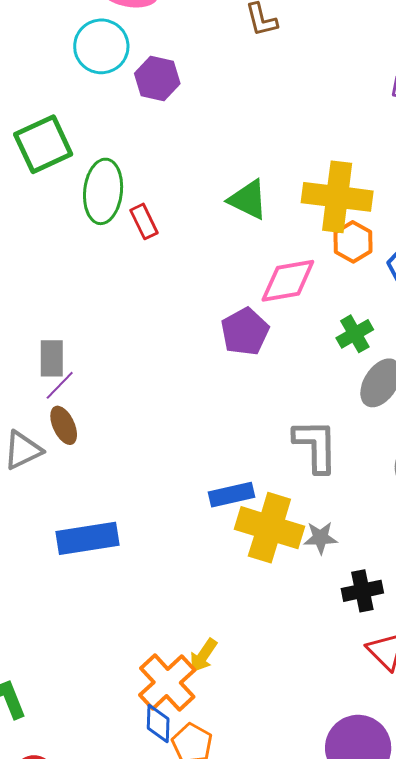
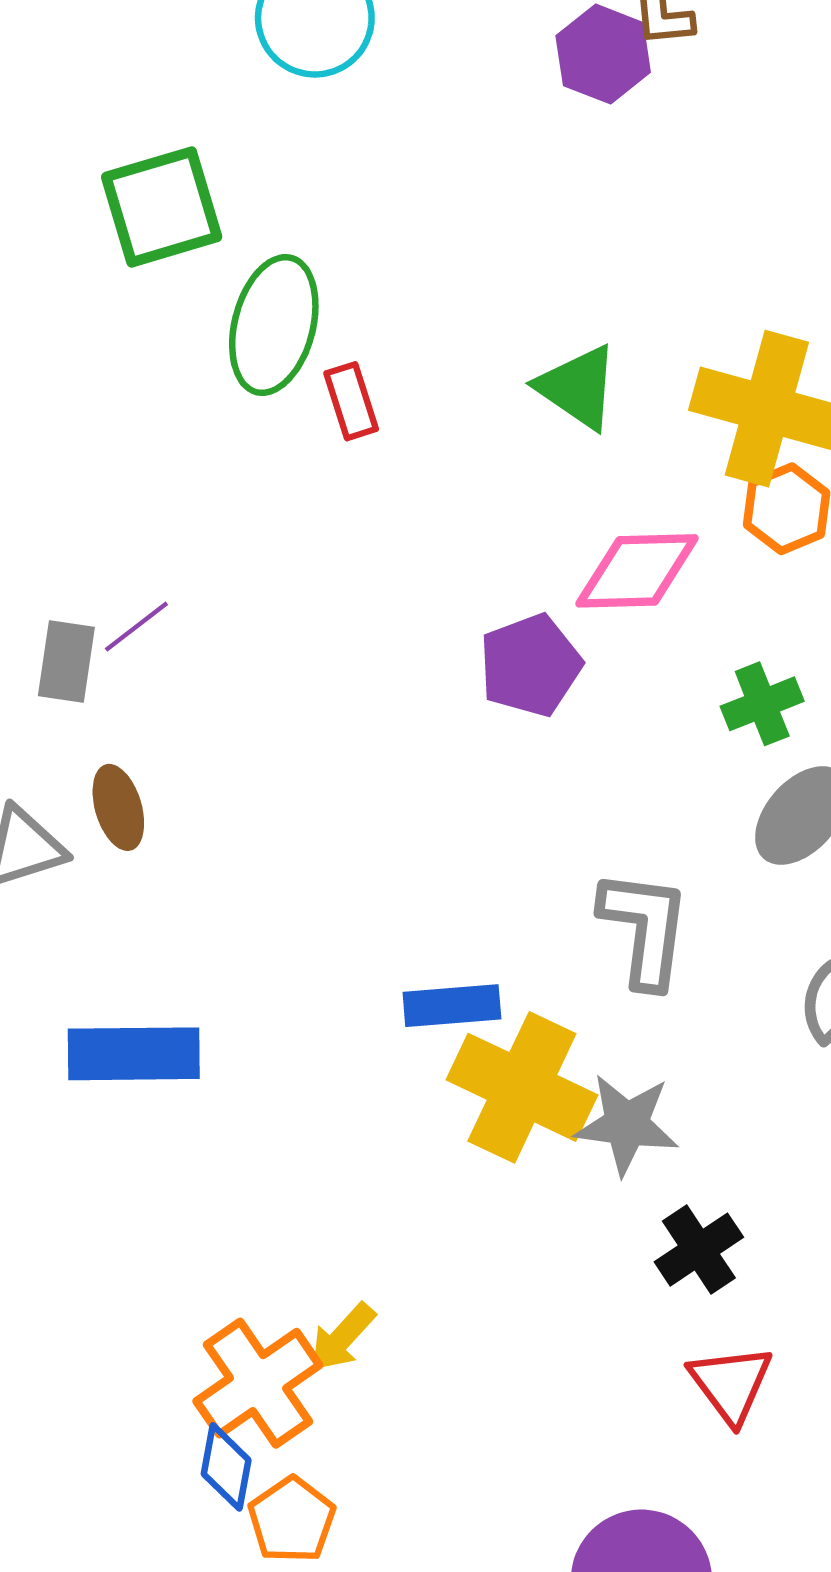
purple hexagon: (157, 78) -> (603, 54), moved
gray rectangle: (52, 358) -> (66, 662), moved
purple line: (60, 385) -> (136, 627), moved
gray star: (320, 538) -> (627, 1124), size x1.4
black cross: (362, 591) -> (699, 1250), turned -30

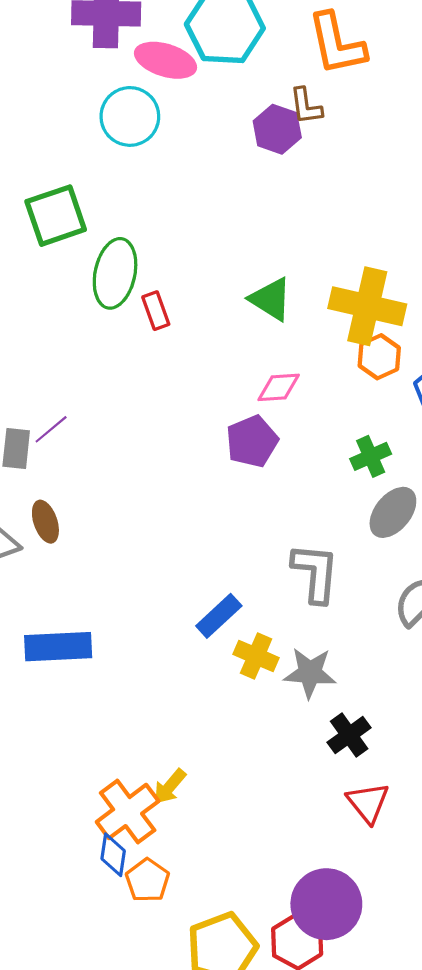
pink diamond: (637, 571) -> (279, 387), moved, size x0.7
blue rectangle: (452, 1006) -> (219, 616), turned -36
yellow cross: (522, 1087) -> (256, 656), size x0.6

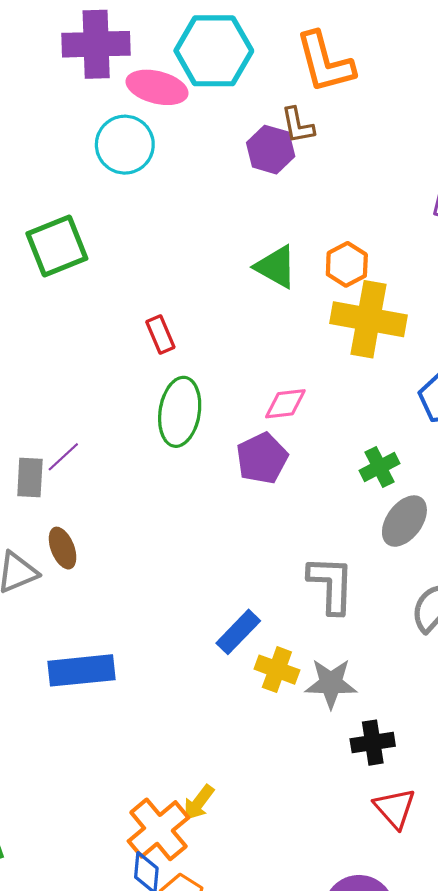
green ellipse: (115, 273) -> (180, 412), moved
green triangle: (271, 299) -> (276, 267), moved
orange hexagon: (379, 357) -> (347, 264), moved
black cross: (349, 735) -> (373, 743), turned 30

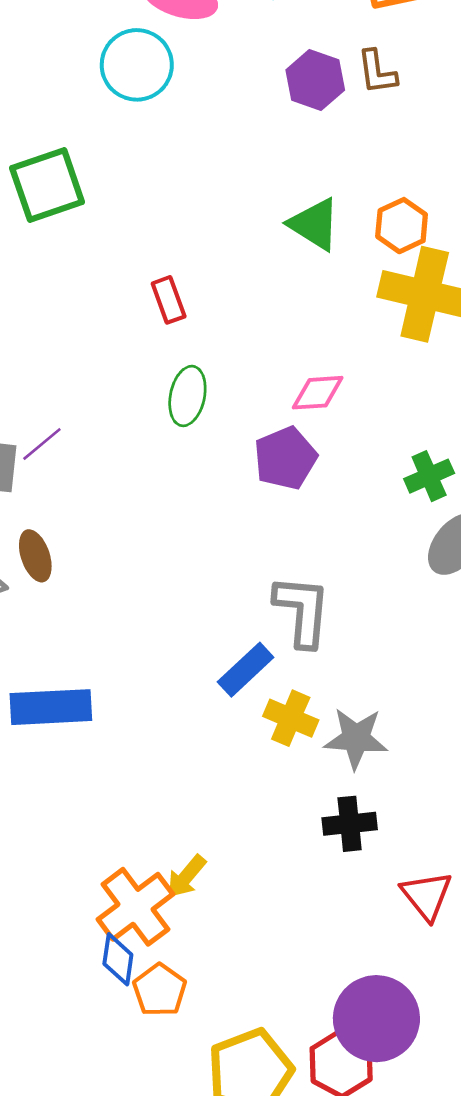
brown L-shape: (298, 125) -> (377, 72), moved
green ellipse: (180, 412) -> (187, 396), size x0.7
gray L-shape: (331, 585) -> (302, 611), moved
black cross: (373, 743) -> (350, 824), moved

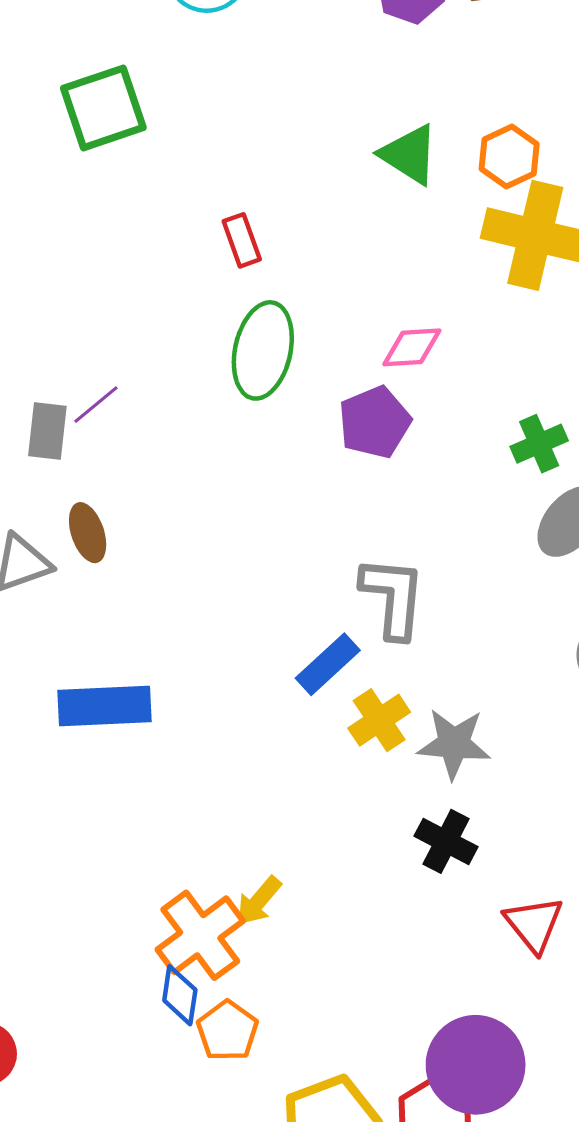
green ellipse: (187, 396) -> (263, 350), size x1.4
yellow cross: (291, 718) -> (379, 720), turned 33
black cross: (350, 824) -> (446, 841), turned 33

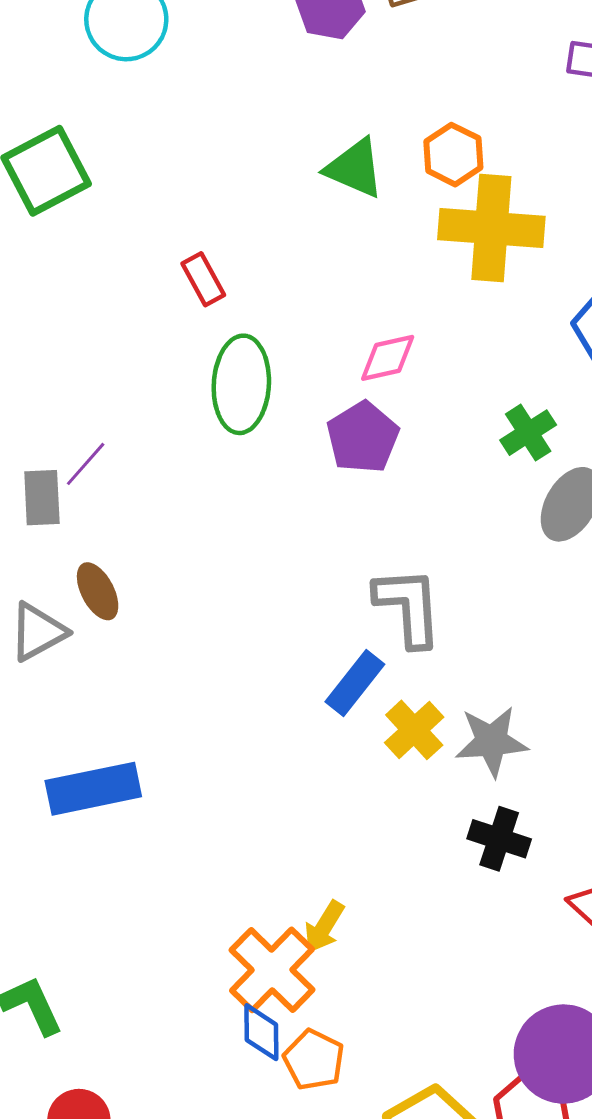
blue rectangle: (105, 706) -> (93, 789), moved

